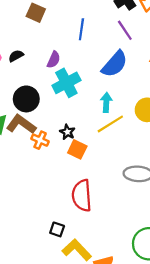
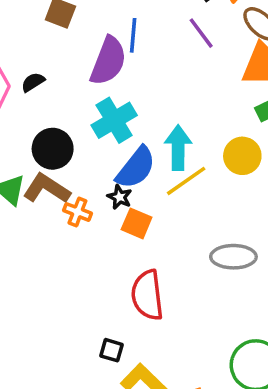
purple semicircle: (54, 60) -> (108, 61), moved, size x1.8
blue semicircle: (115, 64) -> (136, 168), moved
cyan arrow: (106, 102) -> (178, 148), size x1.4

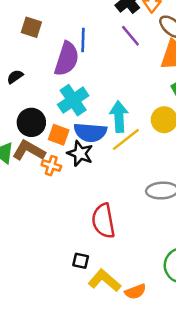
blue semicircle: (136, 168) -> (90, 132), turned 60
black star: (120, 197) -> (80, 153), size x1.5
orange square: (137, 223) -> (59, 135), moved

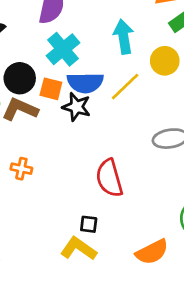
cyan arrow: (119, 117) -> (124, 37), moved
orange cross: (51, 166) -> (21, 169), moved
yellow L-shape: (104, 281) -> (79, 249), moved
orange semicircle: (135, 292) -> (152, 252), size x1.4

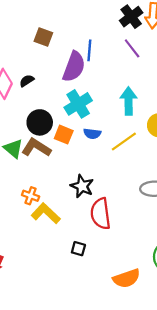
blue semicircle: (85, 83) -> (92, 134), size x0.6
black star: (76, 107) -> (82, 186), moved
yellow L-shape: (79, 249) -> (46, 213), moved

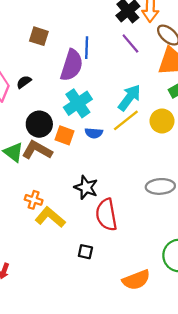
cyan arrow: (129, 101) -> (129, 98), turned 40
yellow line: (124, 141) -> (126, 120), moved

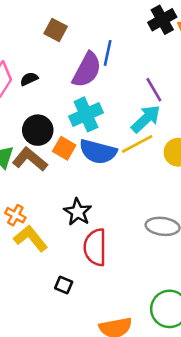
purple line: (130, 43) -> (154, 90), moved
blue semicircle: (94, 133) -> (98, 152), size x1.8

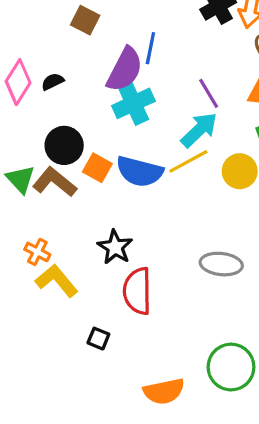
cyan cross: (86, 114) -> (133, 103), moved

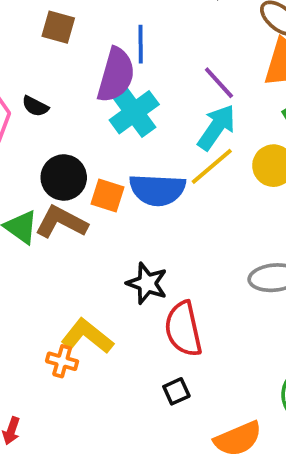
black semicircle: (53, 82) -> (35, 106), turned -115
orange cross: (37, 252) -> (62, 361), moved
black square: (98, 339) -> (176, 391), moved, turned -35

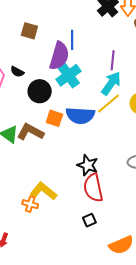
purple line: (219, 83) -> (113, 60), turned 48
black circle: (64, 177) -> (40, 91), moved
black star: (147, 283) -> (88, 165), moved

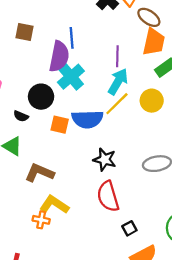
black semicircle: (17, 72) -> (21, 116), moved
brown L-shape: (30, 132) -> (39, 173), moved
black star: (88, 165) -> (105, 160), moved
black square: (89, 220) -> (129, 228), moved

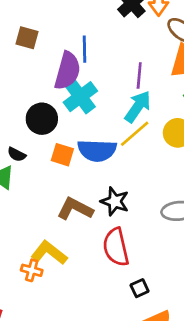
black semicircle: (21, 116) -> (17, 154), moved
brown L-shape: (39, 173) -> (75, 209), moved

